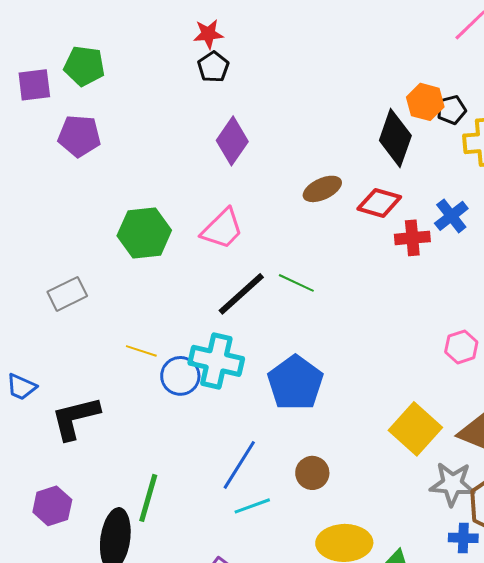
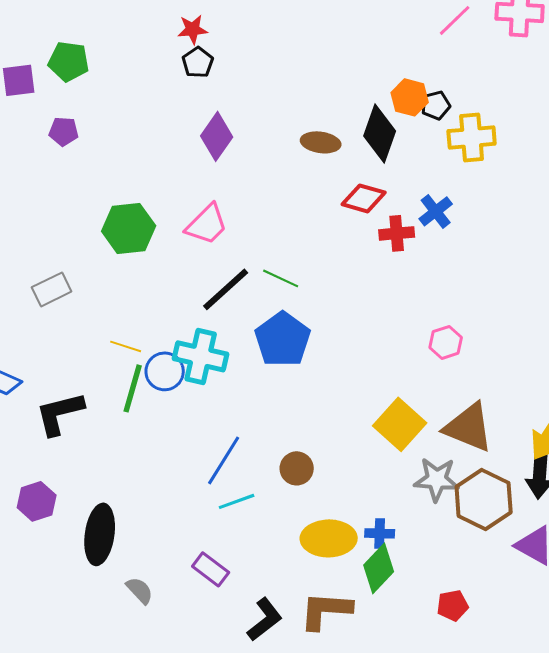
purple pentagon: (79, 136) -> (64, 131), size x0.7
brown ellipse: (322, 189) -> (321, 142), moved, turned 33
blue pentagon: (295, 383) -> (283, 339), moved
green line: (148, 498) -> (133, 388), moved
blue cross: (463, 538) -> (380, 533), moved

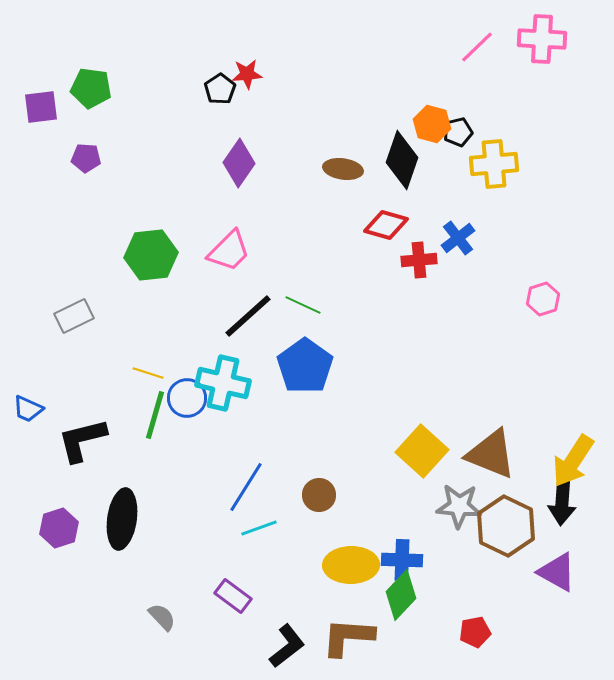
red star: (193, 29) -> (247, 74), moved
pink hexagon: (446, 342) -> (543, 299), moved
blue cross: (380, 533) -> (402, 560), size x1.4
black ellipse: (100, 534) -> (122, 519), moved

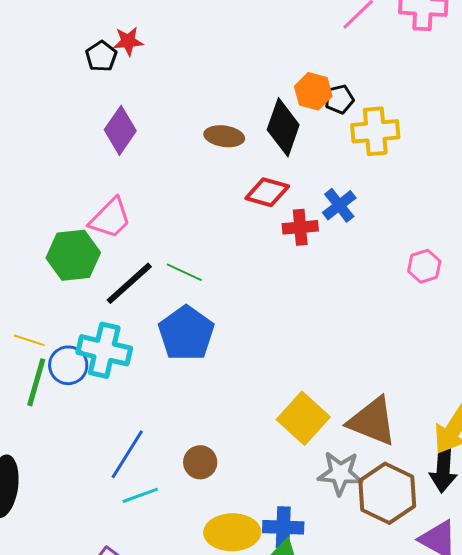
green hexagon: (151, 255) -> (73, 255), moved

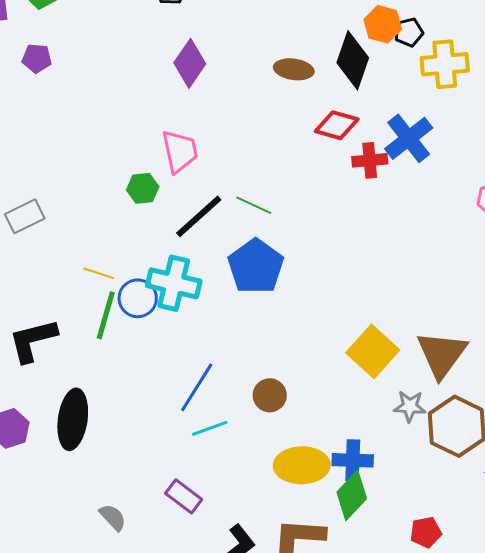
blue cross: (339, 205) -> (409, 138), size x1.4
pink trapezoid: (110, 218) -> (180, 151), turned -57
green hexagon: (73, 255) -> (143, 188), size x0.6
brown triangle: (372, 421) -> (442, 354), turned 44
gray star: (340, 473) -> (410, 406), size x0.7

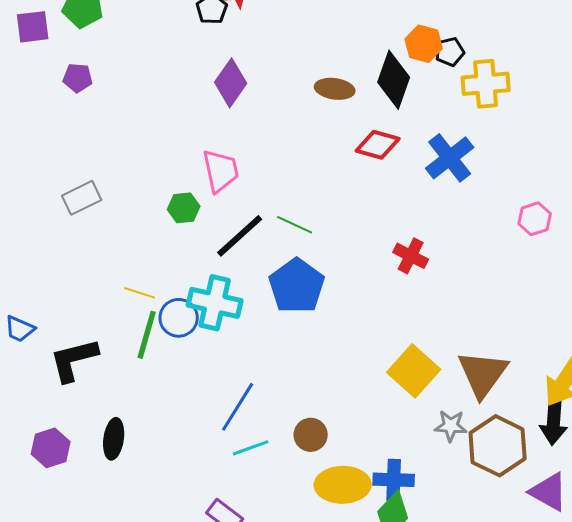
red cross: (370, 160) -> (411, 256), moved, turned 32
gray rectangle: (25, 216) -> (82, 198), moved
brown circle: (270, 395) -> (311, 435), moved
black ellipse: (73, 419) -> (114, 439), size x0.7

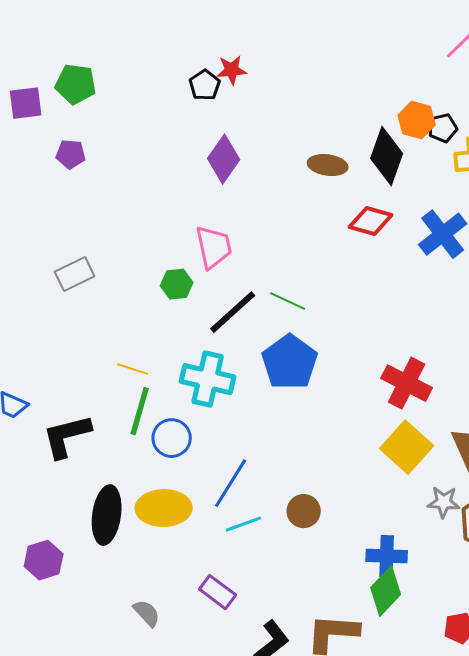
red cross: (411, 256) -> (407, 383), moved, size x1.4
blue circle: (179, 318) -> (172, 438), moved
black ellipse: (114, 439) -> (107, 515), size x1.4
purple hexagon: (51, 448) -> (44, 560), moved
yellow ellipse: (343, 485) -> (164, 508), moved

